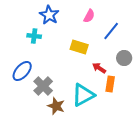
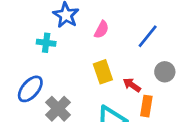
pink semicircle: (89, 16) -> (102, 30), moved
yellow rectangle: (79, 47) -> (103, 72), moved, turned 54

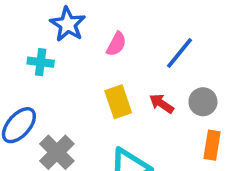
red arrow: (132, 85) -> (161, 104), moved
orange rectangle: (146, 106) -> (212, 145), moved

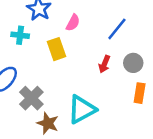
yellow rectangle: (118, 102) -> (57, 49), moved
red arrow: (161, 104) -> (104, 64), turned -102

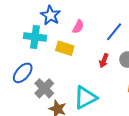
cyan cross: (20, 35) -> (35, 37), size x1.5
yellow rectangle: (57, 49) -> (65, 48), turned -54

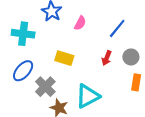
cyan cross: (35, 37) -> (23, 34), moved
yellow rectangle: (65, 48) -> (64, 58), moved

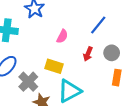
pink semicircle: (80, 23) -> (62, 36), moved
yellow rectangle: (64, 58) -> (54, 66), moved

